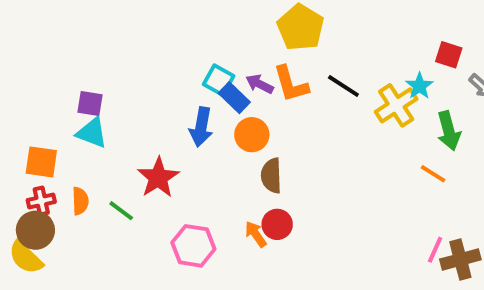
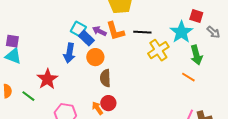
black line: (343, 86) -> (142, 32), turned -30
cyan star: (419, 86) -> (181, 32), size x1.6
yellow cross: (396, 105) -> (158, 50), moved

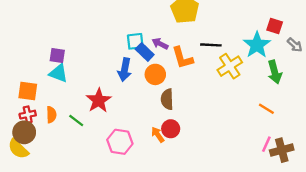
cyan square: (78, 29) -> (135, 41), turned -35
orange L-shape: (115, 31) -> (182, 58), moved
orange line: (188, 77) -> (266, 109), moved

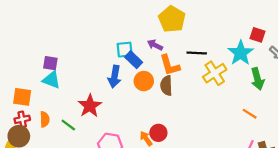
purple arrow: (160, 44) -> (155, 45), moved
brown semicircle: (167, 99) -> (166, 86), moved

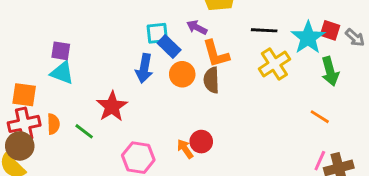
red square: (257, 35) -> (330, 30), moved
black line: (197, 53) -> (264, 30), moved
red cross: (22, 119) -> (24, 124), size x1.5

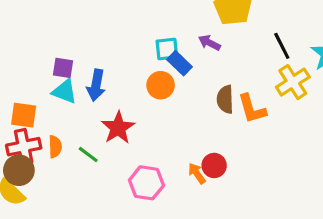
black line: (264, 30) -> (282, 46), turned 60
orange L-shape: (216, 54) -> (252, 109), moved
blue arrow: (144, 68) -> (96, 85), moved
orange circle: (182, 74) -> (161, 85), moved

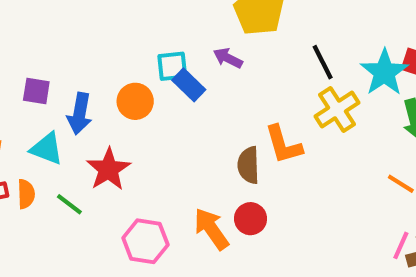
orange circle: (161, 85) -> (135, 101), moved
cyan triangle: (65, 92) -> (47, 149), moved
brown semicircle: (225, 99) -> (248, 165), moved
red circle: (214, 165) -> (251, 219), moved
orange arrow: (197, 173) -> (211, 229), size x1.5

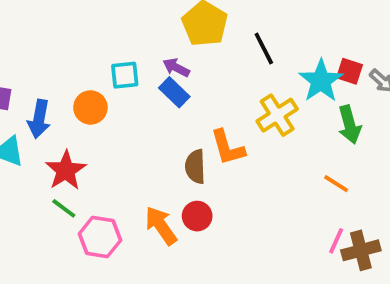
black line: (323, 62) -> (264, 48), moved
blue rectangle: (189, 85) -> (174, 92), moved
green line: (69, 204) -> (64, 208), moved

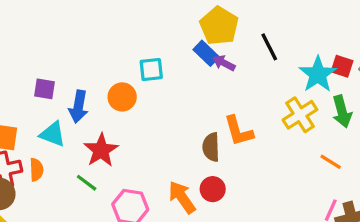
purple arrow: (176, 67) -> (224, 63), moved
blue rectangle: (174, 92) -> (206, 53), moved
yellow cross: (277, 115) -> (300, 115), moved
green line: (64, 208) -> (87, 183), moved

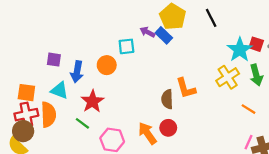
black line: (269, 47) -> (211, 18), moved
purple arrow: (224, 63) -> (147, 32), moved
orange semicircle: (36, 170) -> (48, 115), size x1.6

